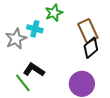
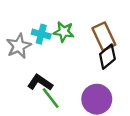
green star: (54, 13) -> (64, 32), moved, turned 30
green line: (23, 83) -> (51, 98), moved

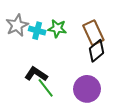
gray star: (19, 46) -> (17, 25), moved

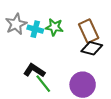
black diamond: (97, 51) -> (92, 48), turned 55

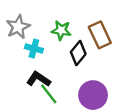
cyan cross: (35, 29) -> (34, 48), moved
black diamond: (92, 48) -> (78, 53), moved, turned -65

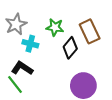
black L-shape: (38, 79) -> (22, 68), moved
green line: (49, 94) -> (15, 85), moved

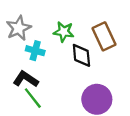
black diamond: (70, 48) -> (81, 55), turned -45
green line: (15, 85) -> (33, 98), moved

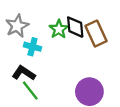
green star: (64, 32) -> (59, 29), turned 30
black diamond: (81, 55) -> (75, 27), moved

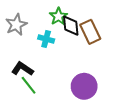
green star: (59, 29) -> (58, 16), moved
cyan cross: (32, 47) -> (46, 39), moved

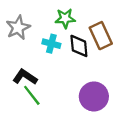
green star: (58, 16) -> (65, 18), turned 30
black diamond: (71, 26) -> (79, 46), moved

